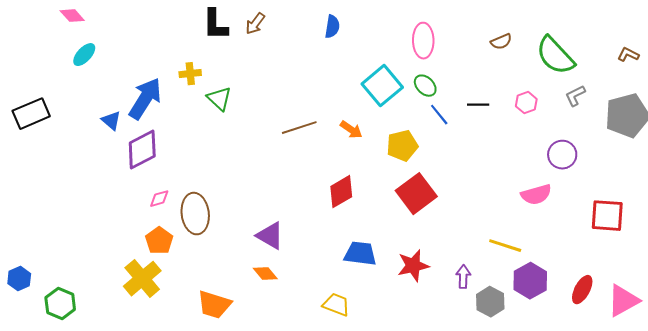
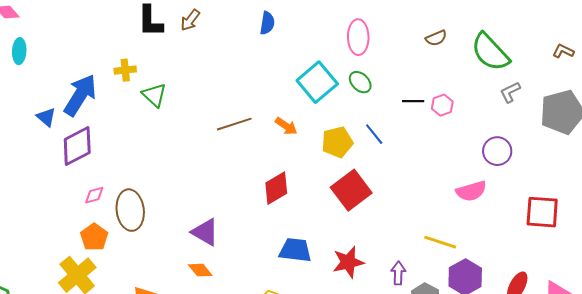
cyan ellipse: (84, 55) -> (19, 51), turned -40
pink hexagon: (526, 103) -> (442, 105), moved
blue line: (439, 115) -> (374, 134), moved

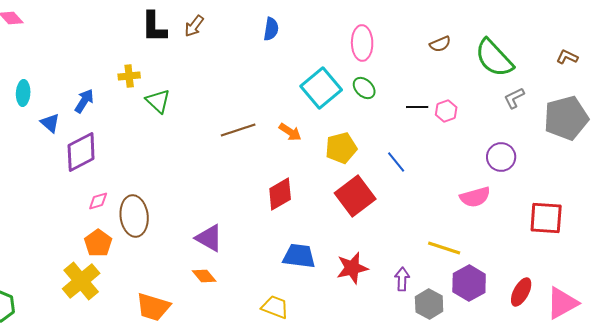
cyan ellipse: (19, 51) -> (23, 93), moved
blue arrow: (80, 95) -> (84, 101), size x0.6
blue line: (374, 134) -> (396, 162), moved

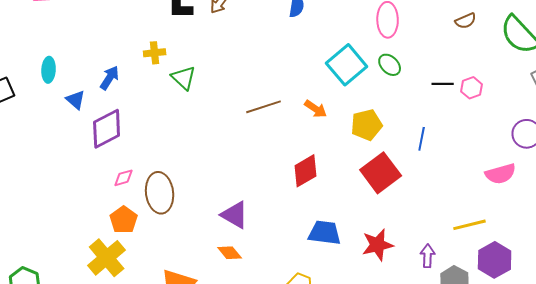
blue line: (396, 162) -> (422, 139), turned 50
yellow line: (444, 248) -> (470, 225), turned -32

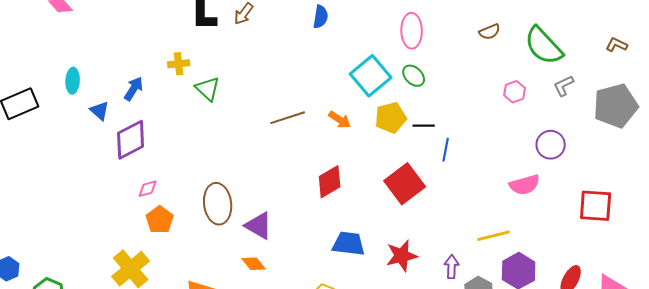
black line: (443, 84) -> (424, 126), moved
pink hexagon: (472, 88) -> (515, 92), moved
yellow pentagon: (367, 125) -> (391, 118), moved
brown ellipse: (160, 193) -> (218, 204), moved
orange pentagon: (124, 220) -> (160, 220), moved

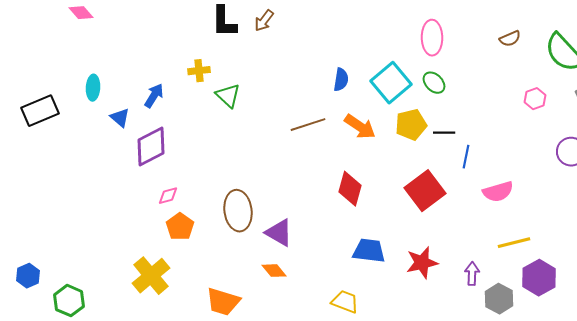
blue semicircle: (321, 17) -> (341, 80), moved
orange arrow: (340, 120) -> (360, 127), size x1.4
red diamond: (330, 182) -> (350, 189), turned -44
pink semicircle: (525, 185) -> (498, 192), moved

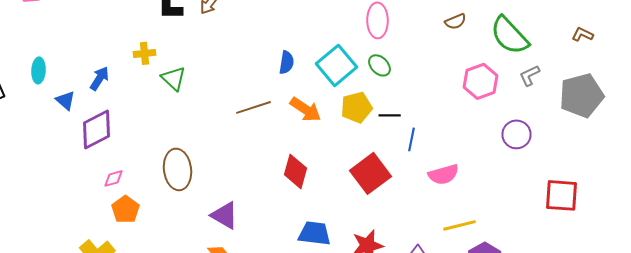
pink hexagon: (535, 99) -> (480, 81), size x1.6
brown ellipse: (238, 211) -> (178, 169), moved

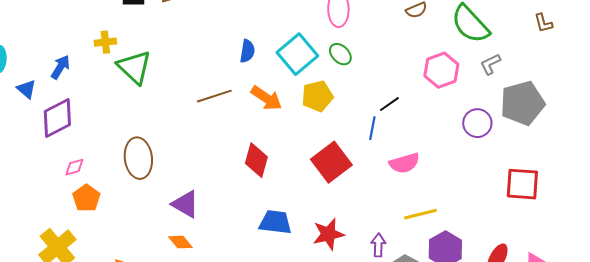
brown L-shape: (582, 34) -> (543, 23), turned -130
green triangle: (174, 78) -> (134, 67), size x1.4
gray pentagon: (582, 95) -> (522, 103), moved
black line: (390, 115) -> (389, 104), moved, turned -35

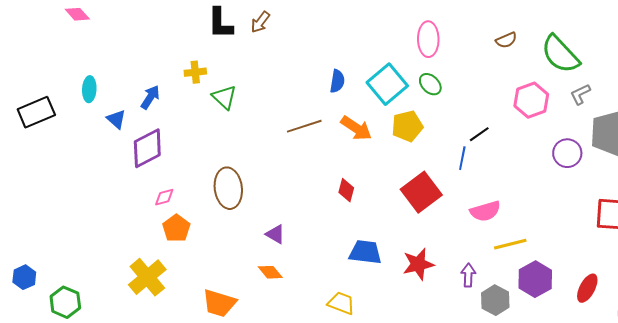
green triangle: (134, 67) -> (224, 97), size x0.7
red diamond: (256, 160) -> (346, 190), size x0.7
pink semicircle: (404, 163) -> (485, 211), moved
purple triangle: (185, 204) -> (275, 234), size x0.7

